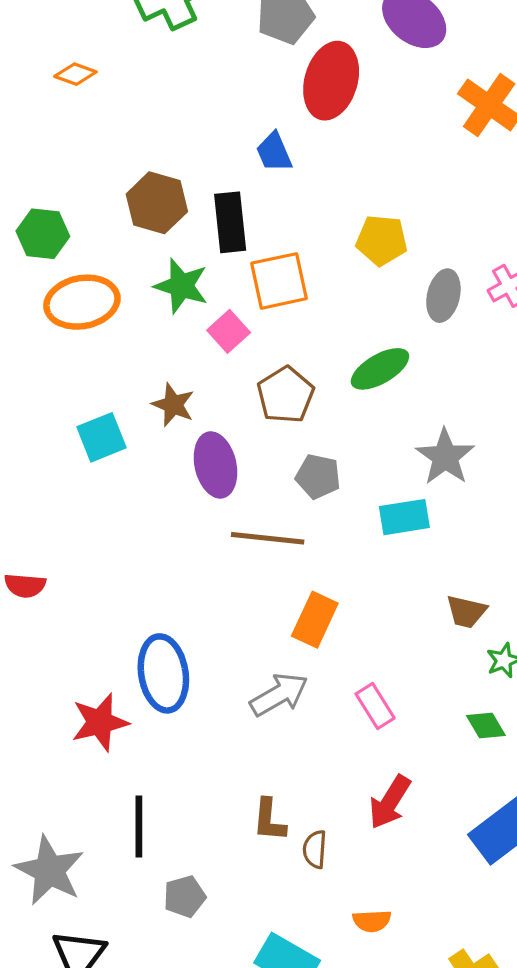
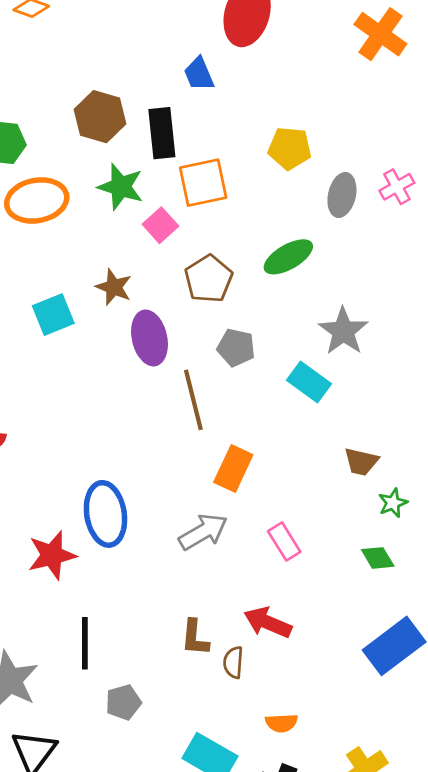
cyan rectangle: (404, 517) -> (309, 382), turned 45
brown line: (268, 538) -> (193, 400), turned 70
red arrow: (390, 802) -> (268, 623), moved, turned 81

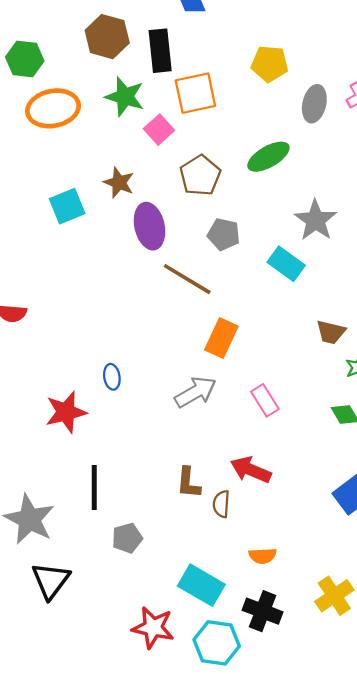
brown line: (193, 400) -> (187, 279), turned -45
blue ellipse: (105, 514) -> (112, 377), size x0.5

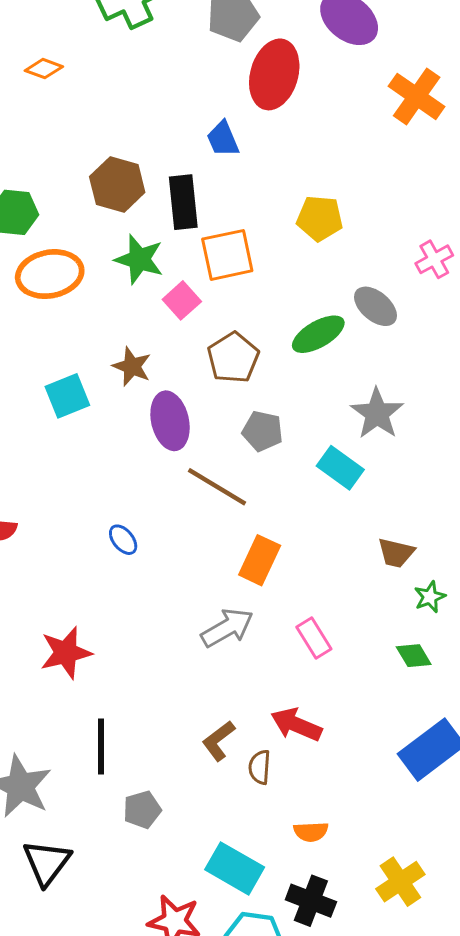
gray ellipse: (314, 104) -> (375, 306), moved, turned -63
blue ellipse: (112, 377) -> (123, 540), moved, turned -30
brown L-shape: (188, 483) -> (218, 741), turned 48

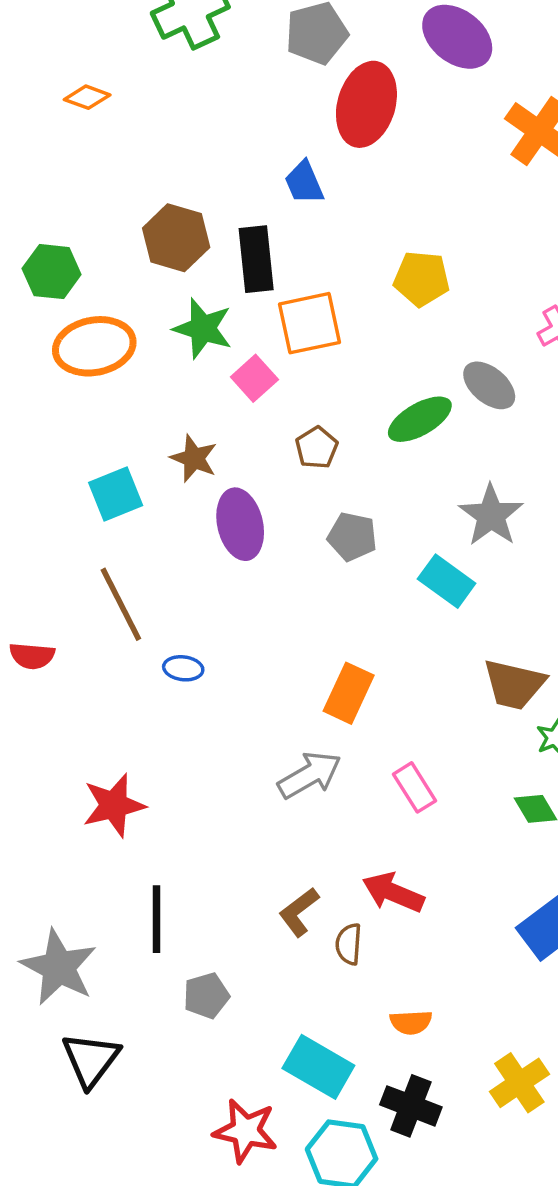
brown pentagon: (233, 358) -> (317, 448), size x0.7
brown line: (217, 487) -> (121, 604), moved, turned 32
blue ellipse: (123, 540) -> (183, 668), turned -44
brown trapezoid: (396, 553) -> (514, 684), size x1.4

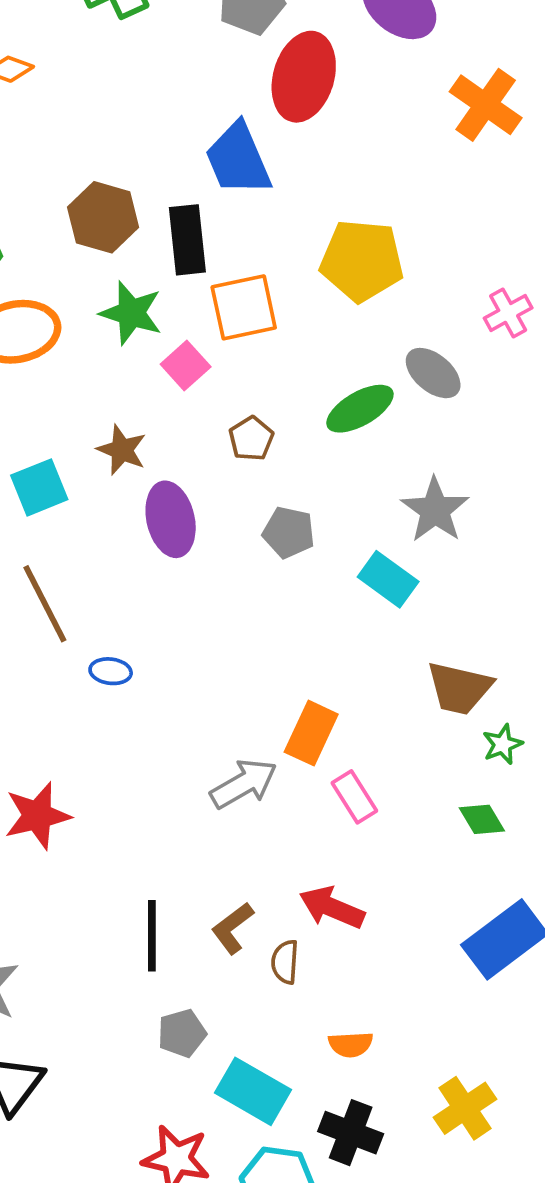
blue trapezoid: (304, 183) -> (238, 159), size x1.6
yellow pentagon: (422, 279) -> (362, 260), size x1.4
orange rectangle: (349, 693) -> (311, 733), moved
black line: (157, 919) -> (152, 936), moved
gray pentagon: (206, 996) -> (182, 1033), moved

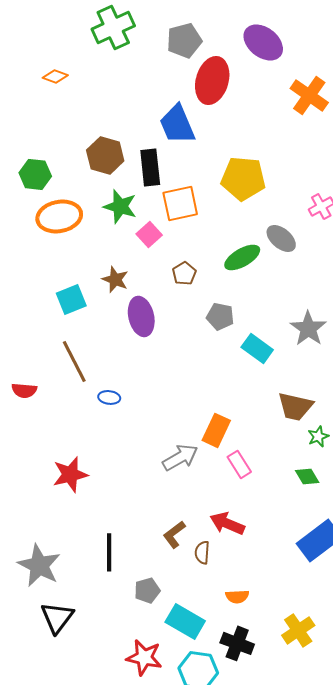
gray star: (435, 510) -> (308, 328), moved
gray pentagon: (289, 532) -> (220, 316), moved
black line: (152, 936) -> (109, 552), moved

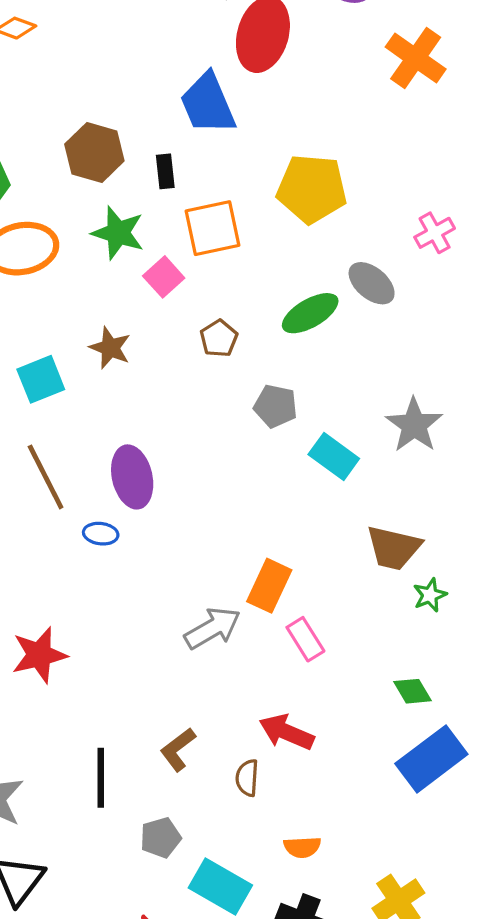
black rectangle: (150, 167) -> (165, 171), size x0.6
purple ellipse: (141, 316) -> (132, 477), moved
green diamond: (307, 476) -> (413, 691), moved
brown L-shape: (174, 534) -> (178, 749), moved

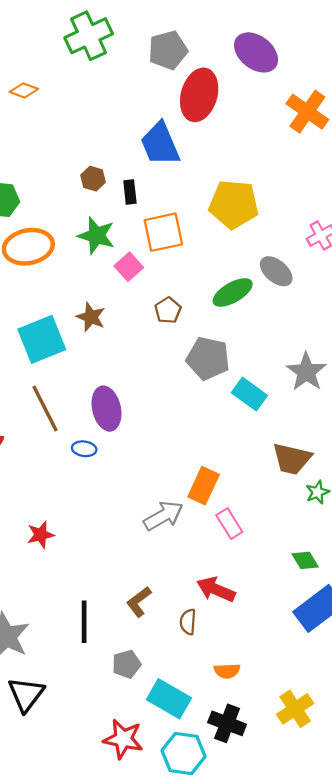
brown hexagon: (94, 153) -> (93, 179), moved, size x0.6
cyan square: (41, 379) -> (42, 339), size x1.4
gray pentagon: (276, 406) -> (208, 358), size x1.4
red star: (39, 655) -> (41, 535), size x0.7

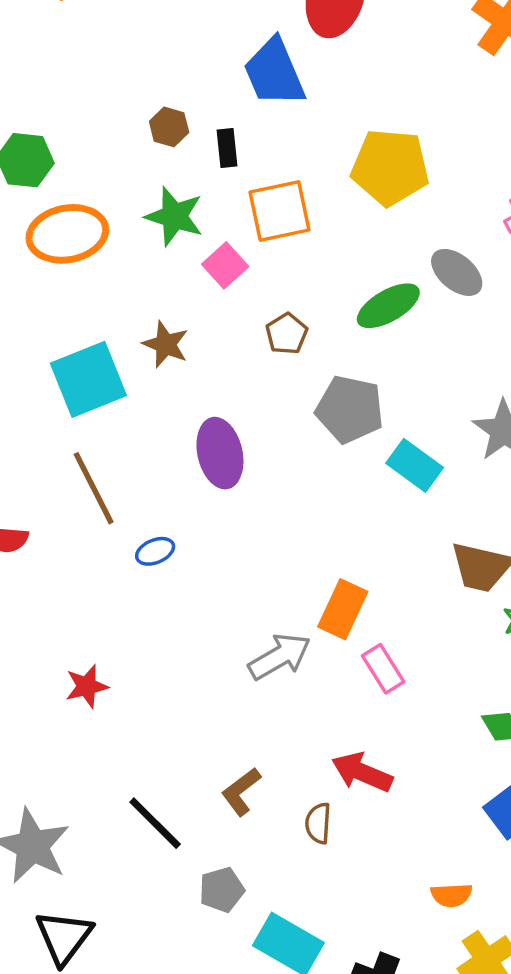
purple ellipse: (106, 409) -> (220, 453), moved
blue ellipse: (84, 449) -> (155, 551), turned -30
black line: (84, 622) -> (155, 823), turned -45
orange semicircle: (227, 671) -> (451, 895), moved

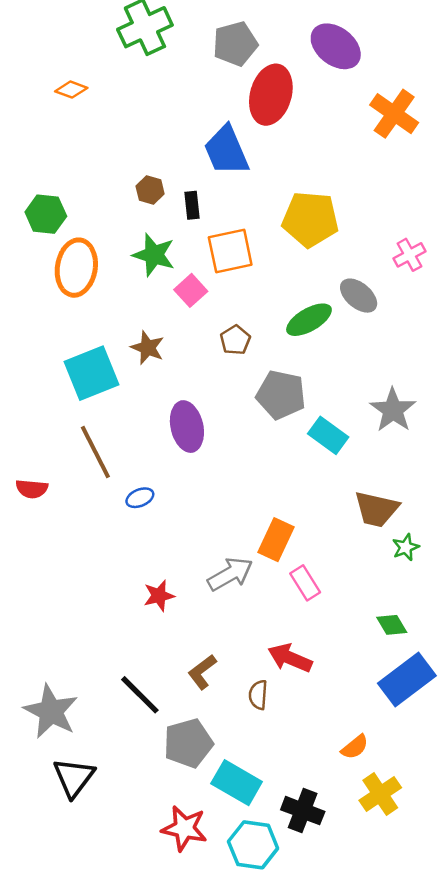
orange ellipse: (67, 234) -> (76, 268), turned -70
red star: (87, 686) -> (159, 596), moved
gray pentagon: (222, 890) -> (188, 743), size x1.5
orange semicircle: (451, 895) -> (355, 747), turned -36

